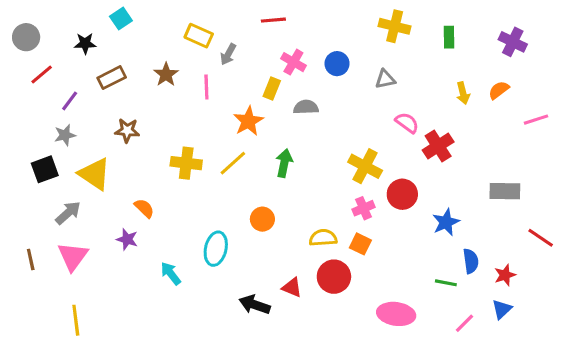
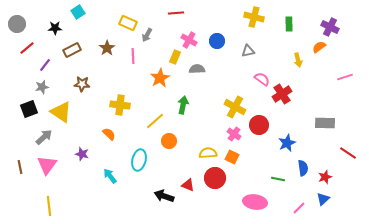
orange semicircle: (499, 90) -> (319, 47), moved
yellow line: (233, 163) -> (155, 121), moved
orange semicircle: (144, 208) -> (109, 134), moved
pink cross: (363, 208) -> (234, 134), turned -32
green line: (446, 283) -> (278, 179), moved

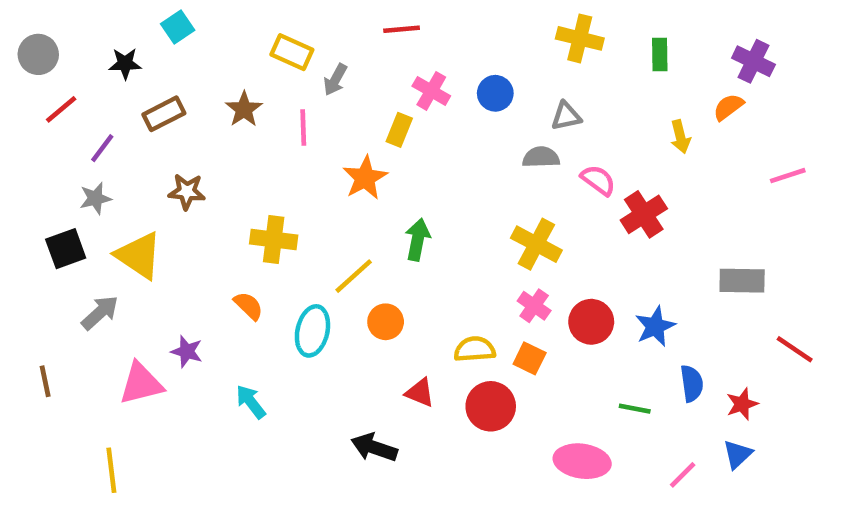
gray semicircle: (197, 69) -> (541, 157), moved
red circle: (259, 125) -> (591, 322), moved
cyan ellipse: (139, 160) -> (312, 331), moved
pink triangle: (47, 165) -> (141, 383), moved, turned 40
red triangle: (188, 185) -> (420, 393), moved

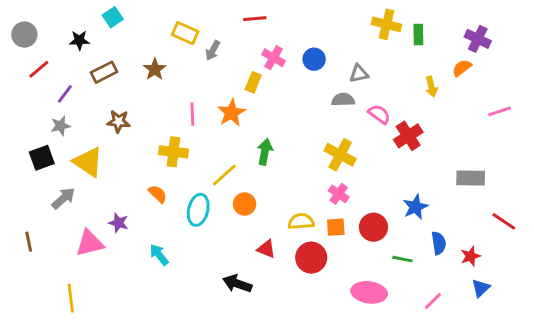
yellow cross: (580, 38) -> (387, 24), moved
pink line: (303, 128) -> (192, 114), moved
red circle: (591, 322) -> (373, 227), moved
orange square: (530, 358) -> (336, 227), turned -30
blue triangle: (737, 454) -> (481, 288), moved

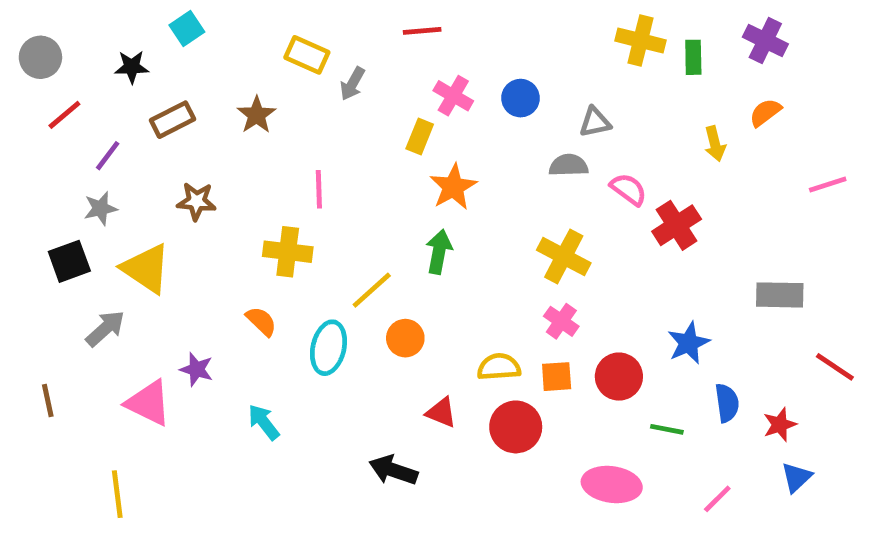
purple cross: (478, 39) -> (765, 40), moved
orange star: (232, 113) -> (453, 187), moved
pink triangle: (90, 243) -> (148, 403), turned 40

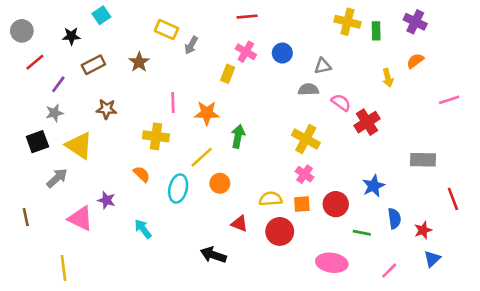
red line: (422, 31) -> (247, 17), moved
orange star: (453, 187) -> (207, 113), moved, turned 30
red line: (835, 367) -> (453, 199), turned 35

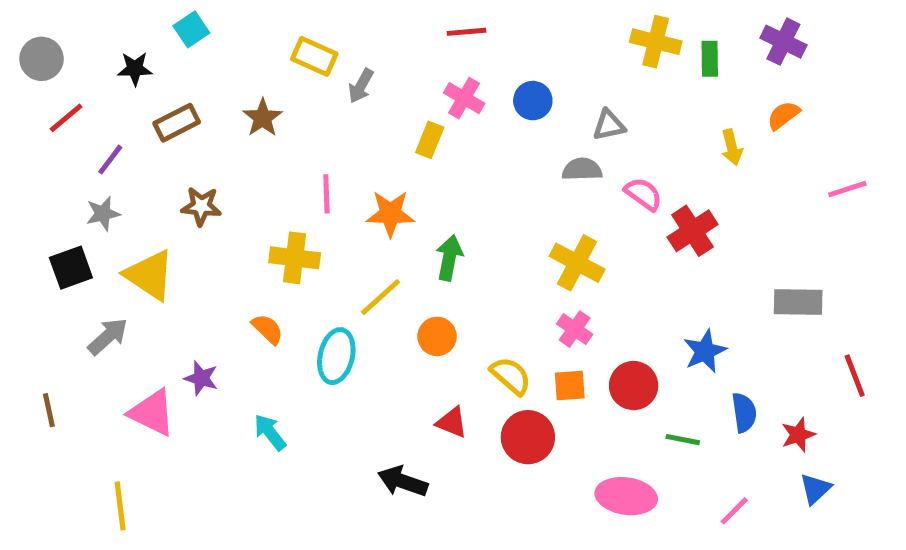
orange circle: (220, 183) -> (437, 336), moved
yellow semicircle: (271, 199) -> (511, 376), turned 45

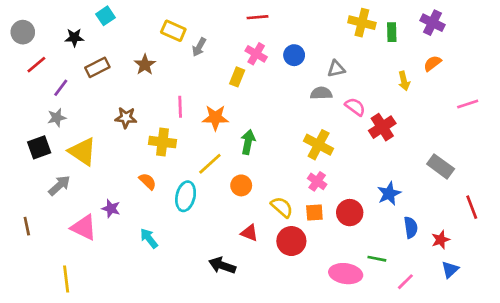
brown star: (201, 206) -> (126, 118), moved
gray rectangle: (798, 302) -> (441, 166), turned 35
green line: (683, 440) -> (377, 259), moved

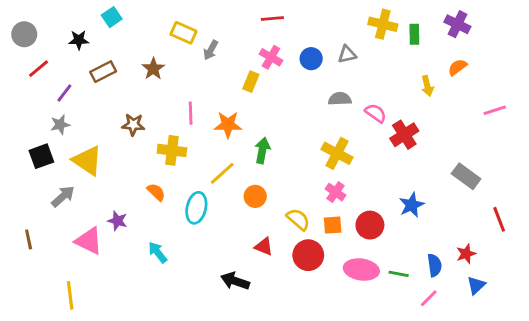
gray triangle: (336, 69) -> (347, 54), moved
blue semicircle: (411, 227) -> (434, 265), moved
pink ellipse: (346, 274) -> (361, 270), moved

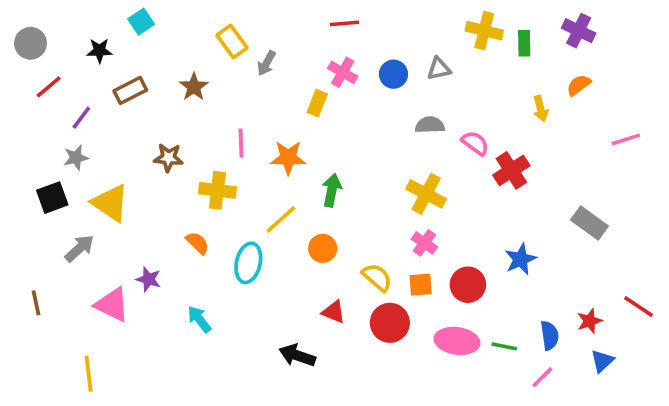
yellow rectangle: (183, 33) -> (232, 41), turned 30
red line: (499, 219) -> (638, 306), moved, turned -35

